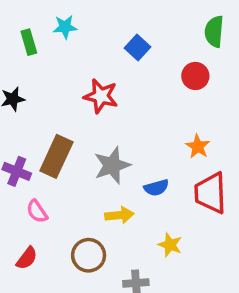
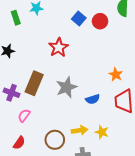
red circle: (195, 76) -> (100, 21), moved
red star: (101, 96) -> (59, 47), turned 30
pink semicircle: (37, 211) -> (24, 116), turned 72
yellow arrow: (119, 215) -> (79, 130), moved

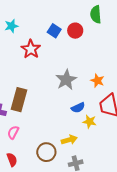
red star: (59, 47) -> (31, 49), moved
gray star: (67, 87) -> (66, 80), moved
yellow star: (102, 132) -> (90, 122), moved
red semicircle: (19, 143) -> (12, 160), turned -48

